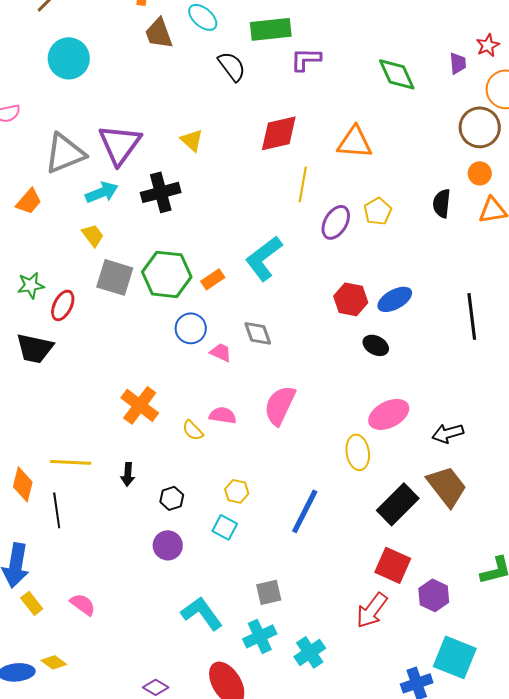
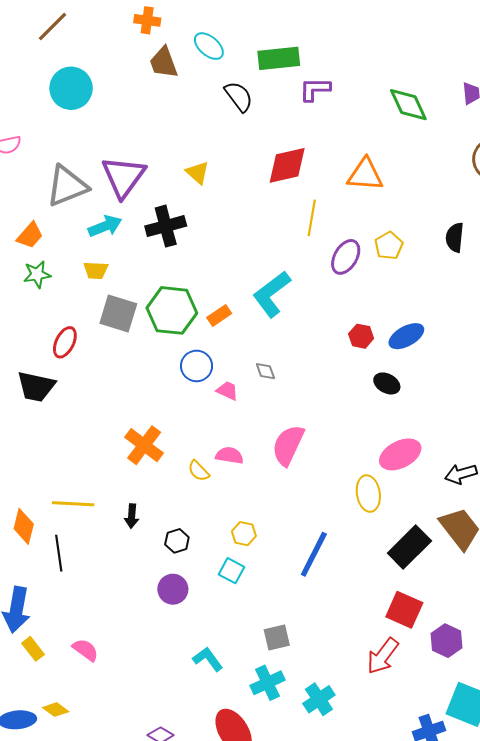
yellow trapezoid: (93, 235) -> (96, 270), turned 130
green star: (31, 285) -> (37, 274), moved
red hexagon: (351, 299) -> (361, 336), size x0.7
gray diamond: (258, 333) -> (265, 371), size x0.7
cyan L-shape: (202, 613) -> (208, 659), size x0.7

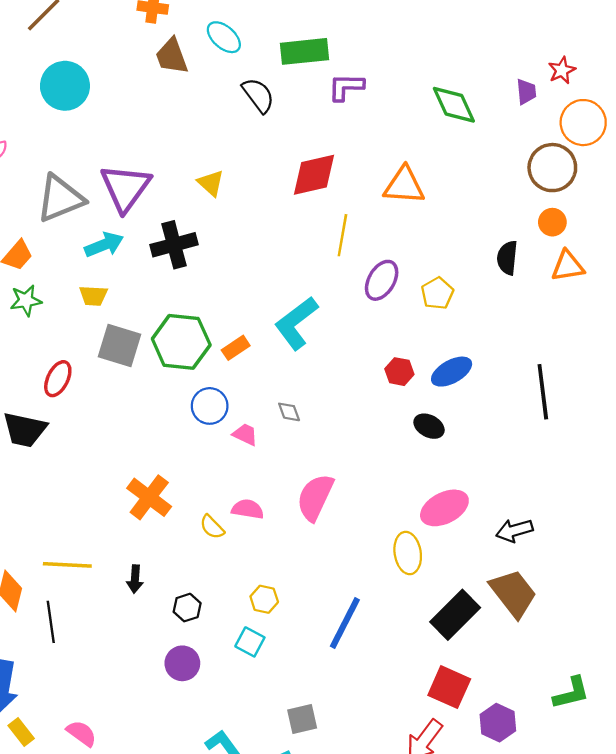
yellow pentagon: (389, 246) -> (437, 293), moved

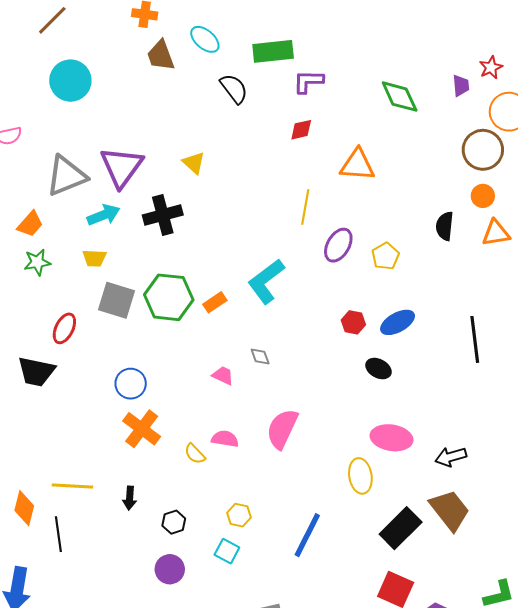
red diamond: (314, 175) -> (301, 130), moved, size x0.6
blue circle: (210, 406) -> (131, 384), moved
pink ellipse: (444, 508) -> (392, 438), turned 36

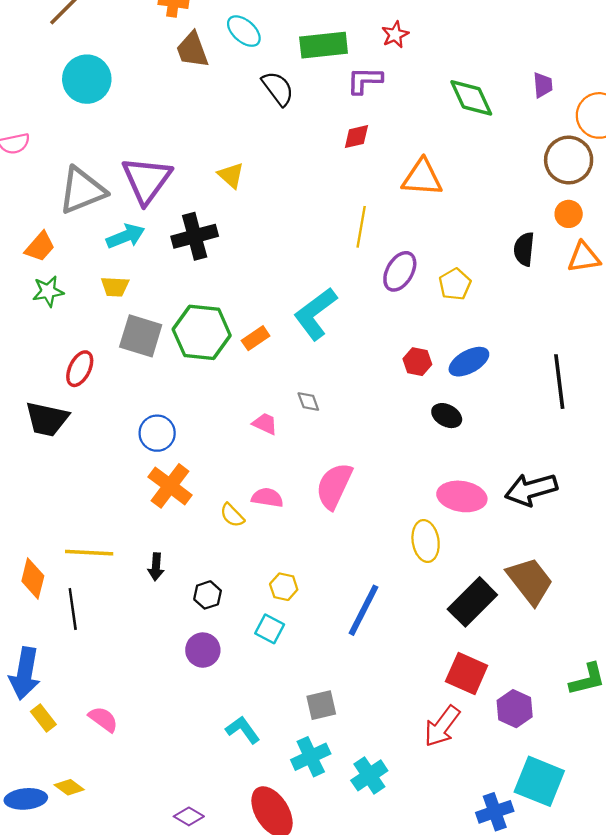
red star: (491, 67) -> (395, 35), moved
black arrow: (451, 457) -> (531, 489), moved, size x1.4

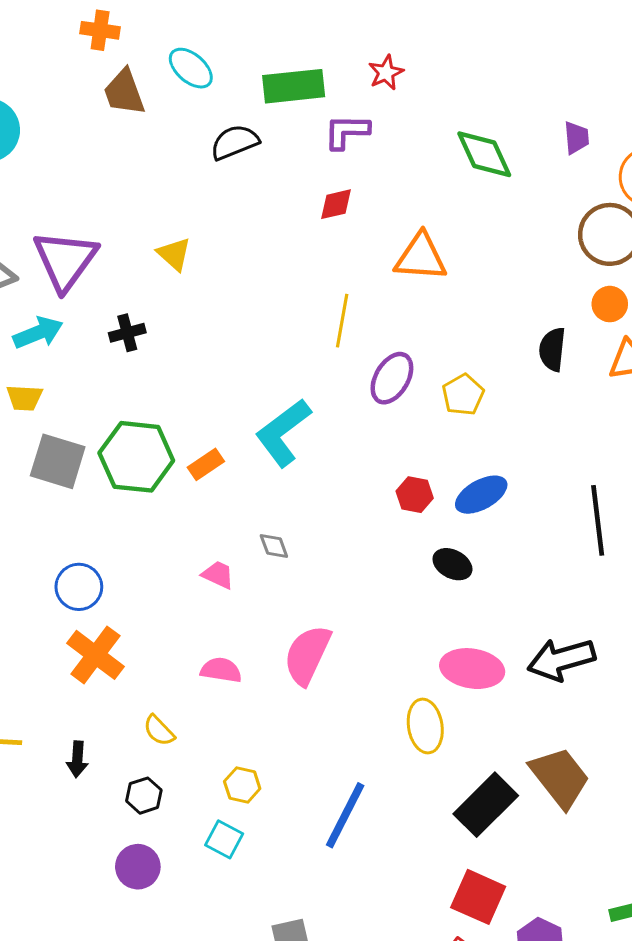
black semicircle: (278, 88) -> (235, 142), turned -75
black cross: (195, 236) -> (127, 333), size x0.6
yellow semicircle: (232, 515) -> (159, 731), moved

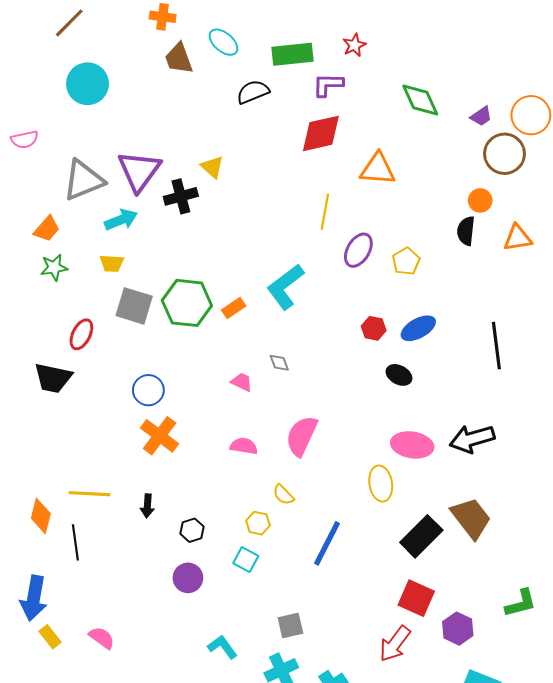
purple trapezoid: (576, 138) -> (481, 116), moved, turned 60
red diamond: (336, 204) -> (321, 133), size x1.8
orange circle: (610, 304) -> (480, 200), moved
black cross: (127, 333) -> (181, 196), moved, size x1.4
yellow semicircle: (159, 731) -> (283, 495), moved

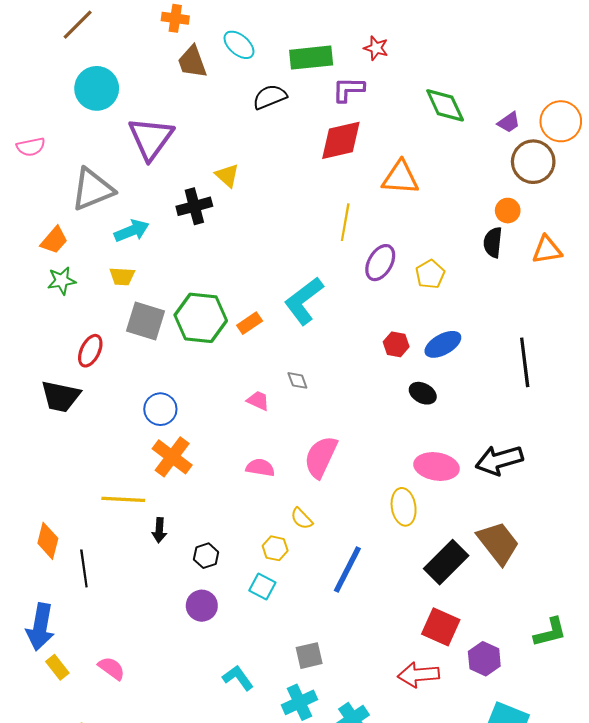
red star: (354, 45) -> (376, 48), turned -30
purple triangle: (139, 171) -> (151, 138), moved
yellow line: (90, 494) -> (123, 499), moved
red arrow: (395, 644) -> (418, 675), turned 48

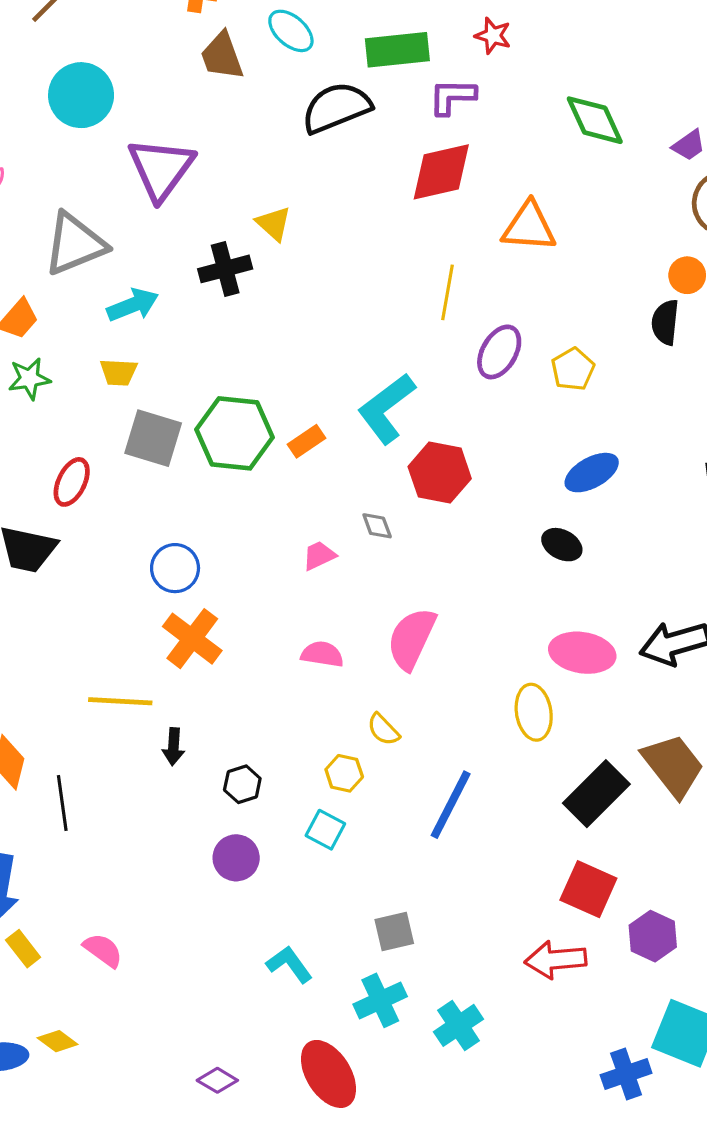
black semicircle: (270, 97) -> (336, 108), size x1.4
red hexagon: (396, 344) -> (440, 473), moved, size x1.6
pink trapezoid: (258, 401) -> (319, 556), turned -50

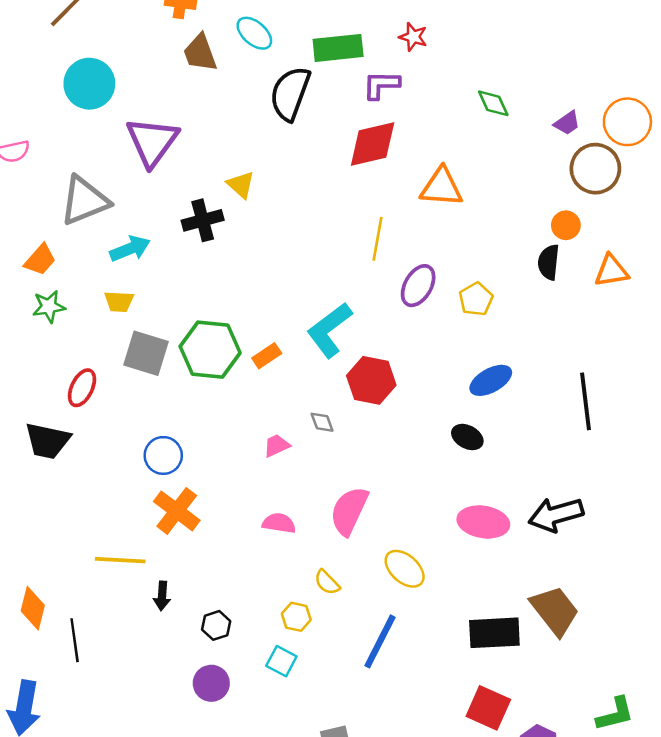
black semicircle: (336, 108) -> (290, 94), turned -48
green diamond: (595, 120) -> (493, 103), size x0.7
yellow ellipse: (534, 712) -> (405, 569), moved, turned -39
black rectangle: (596, 794) -> (494, 633), turned 42

